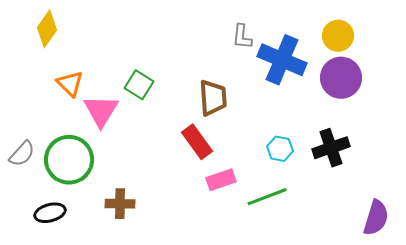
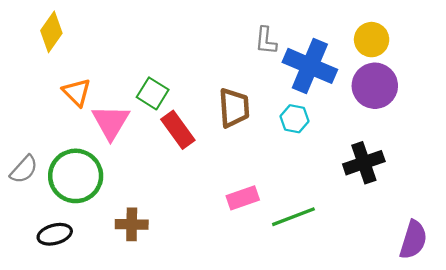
red rectangle: (197, 142) -> (178, 130), moved
cyan hexagon: (280, 149) -> (295, 119), moved

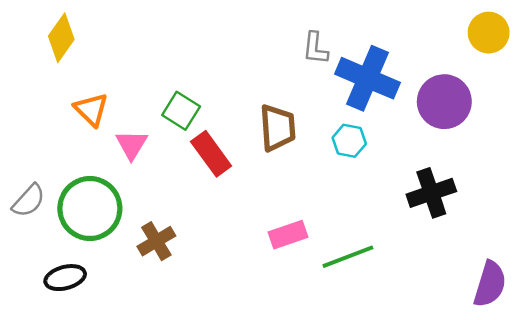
yellow circle: (372, 40) -> (489, 33), moved
pink triangle: (111, 122) -> (132, 145), size x0.7
brown cross: (132, 224) -> (156, 241), moved, turned -32

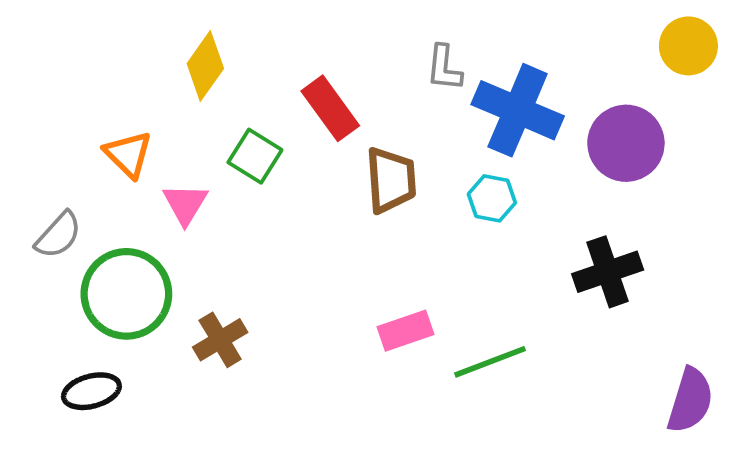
yellow diamond: (61, 38) -> (205, 66), moved
red rectangle: (211, 154) -> (330, 108), moved
gray semicircle: (29, 201) -> (58, 235), moved

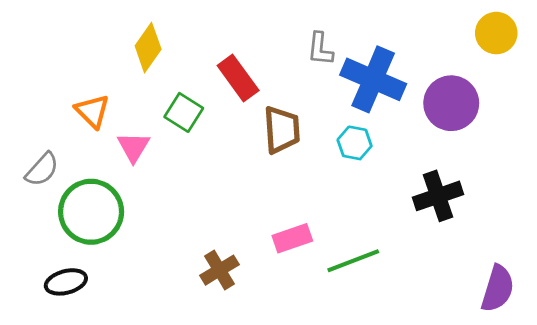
brown cross: (220, 340) -> (220, 270), moved

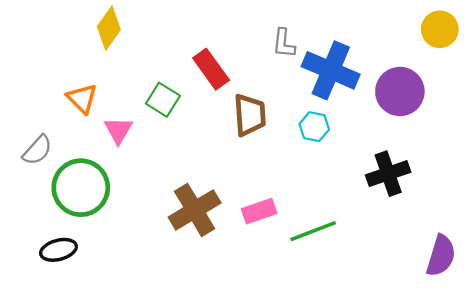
yellow diamond: (148, 48) -> (109, 28), moved
brown cross: (220, 270) -> (195, 210), moved, size x1.5

